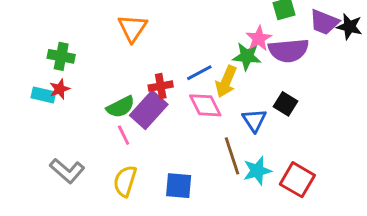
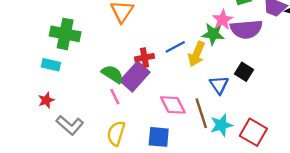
green cross: (61, 56) -> (65, 34), size x1.4
red star: (60, 89) -> (46, 100), moved
pink diamond: (205, 105) -> (173, 105), moved
green semicircle: (121, 107) -> (112, 74), turned -120

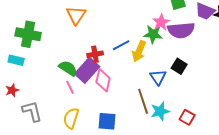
pink diamond: (173, 105) -> (103, 80), moved, turned 40
gray L-shape: (70, 125) -> (32, 111), turned -145
red square: (253, 132) -> (187, 117), size x0.7

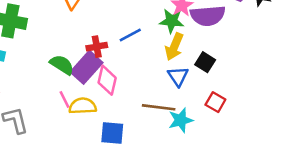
yellow arrow: (139, 51) -> (174, 47), moved
pink line: (70, 87) -> (65, 100), moved
brown line: (143, 101) -> (159, 107), turned -65
red square: (187, 117) -> (215, 102), moved
yellow semicircle: (71, 118) -> (83, 106), moved, turned 70

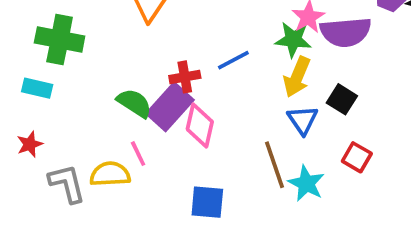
yellow semicircle: (83, 106) -> (110, 174), moved
brown line: (159, 107) -> (275, 165), turned 64
cyan star: (181, 120) -> (306, 183), turned -30

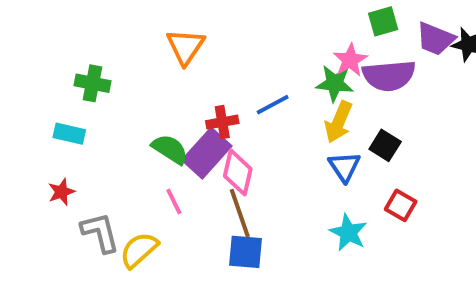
green cross: (60, 40) -> (92, 83), size x0.7
brown line: (275, 165) -> (240, 213), moved
yellow semicircle: (110, 174) -> (139, 250), moved, turned -39

